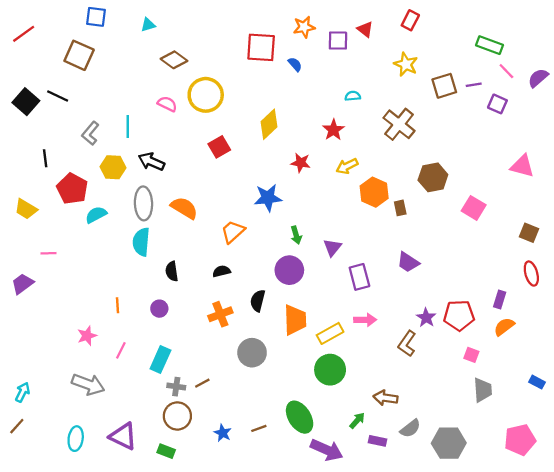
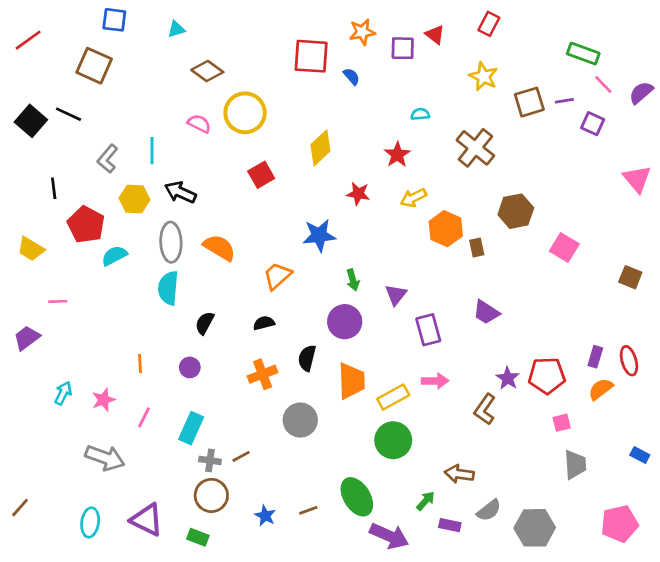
pink triangle: (522, 166) -> (637, 179), moved, turned 35
black semicircle: (172, 271) -> (205, 323), turned 36
red ellipse: (531, 274) -> (629, 361), moved
pink square: (471, 355) -> (562, 423), turned -35
cyan arrow: (23, 392) -> (63, 393), moved

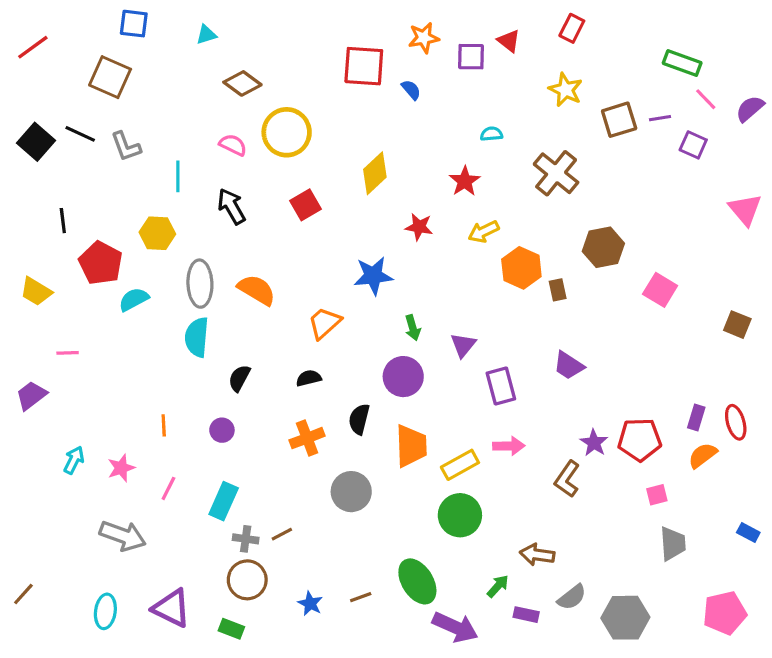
gray L-shape: (108, 159) -> (126, 146), moved, turned -60
black arrow: (180, 192) -> (231, 206), moved, turned 36

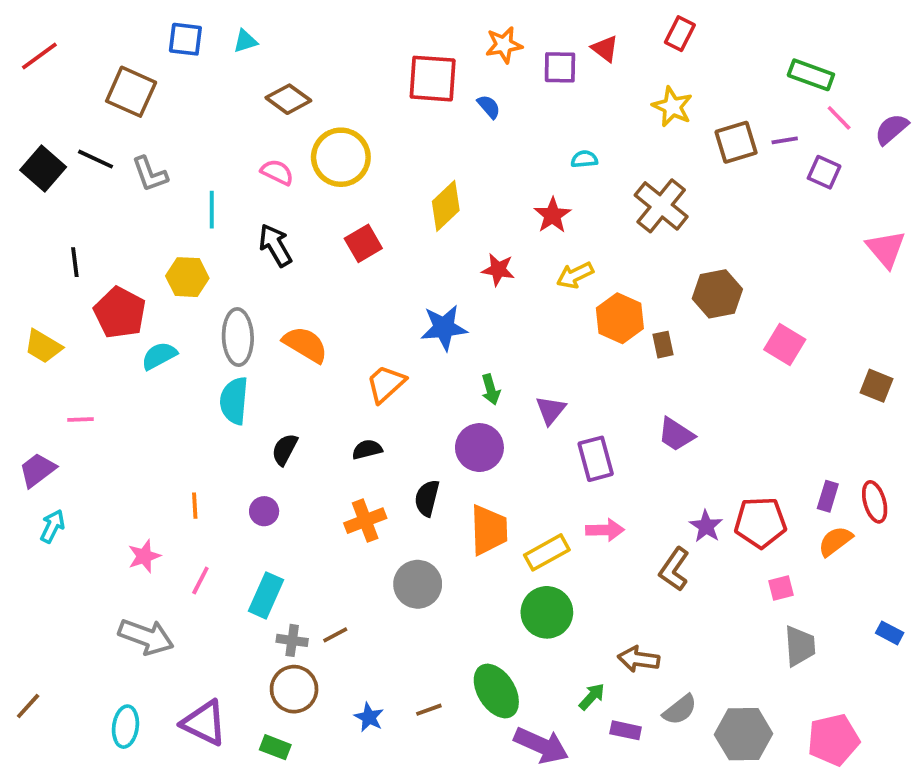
blue square: (134, 24) -> (185, 39), moved
cyan arrow: (74, 460) -> (52, 526), moved
pink pentagon: (725, 613) -> (833, 740), moved

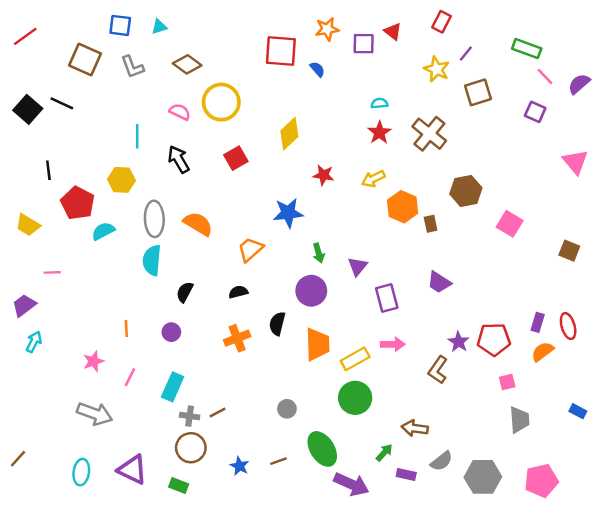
purple line: (785, 140) -> (466, 53), moved, turned -42
gray L-shape: (150, 174) -> (132, 67), moved
red star: (552, 215) -> (379, 133), moved
gray circle: (418, 584) -> (287, 409), moved, size x0.6

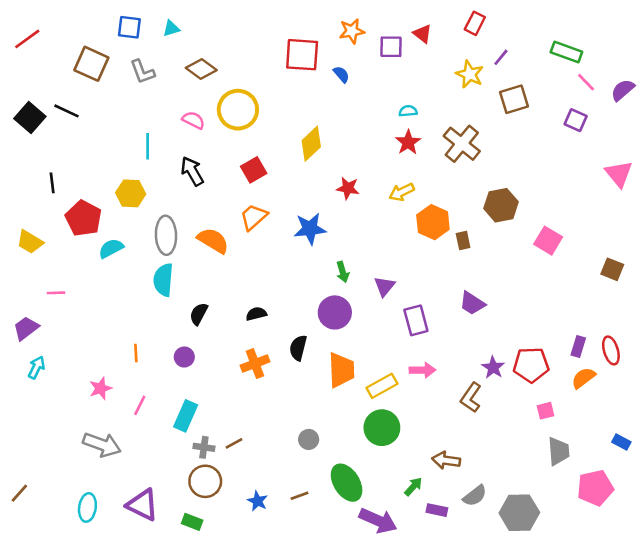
orange trapezoid: (250, 249) -> (254, 217), moved
pink pentagon: (541, 481) -> (595, 488), moved

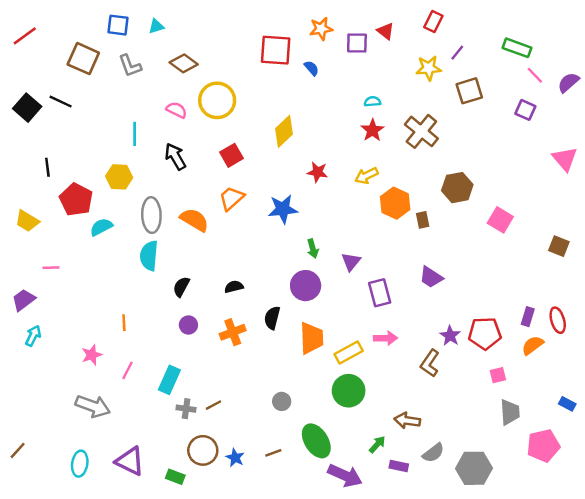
yellow star: (470, 74) -> (429, 68), turned -30
purple circle: (184, 357) -> (188, 325), moved
brown circle: (205, 481) -> (203, 450), moved

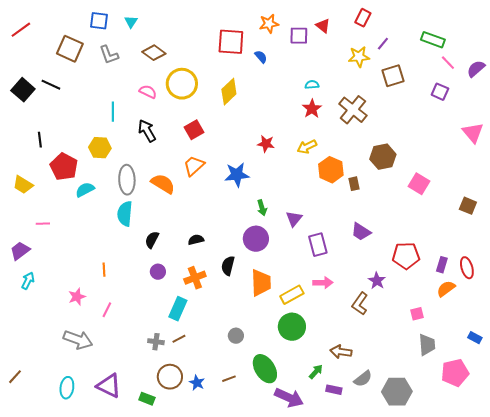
cyan triangle: (156, 26) -> (131, 22), turned -40
yellow diamond: (284, 131) -> (229, 92), moved
red pentagon: (485, 333) -> (406, 256), moved
cyan rectangle: (169, 380) -> (178, 309), moved

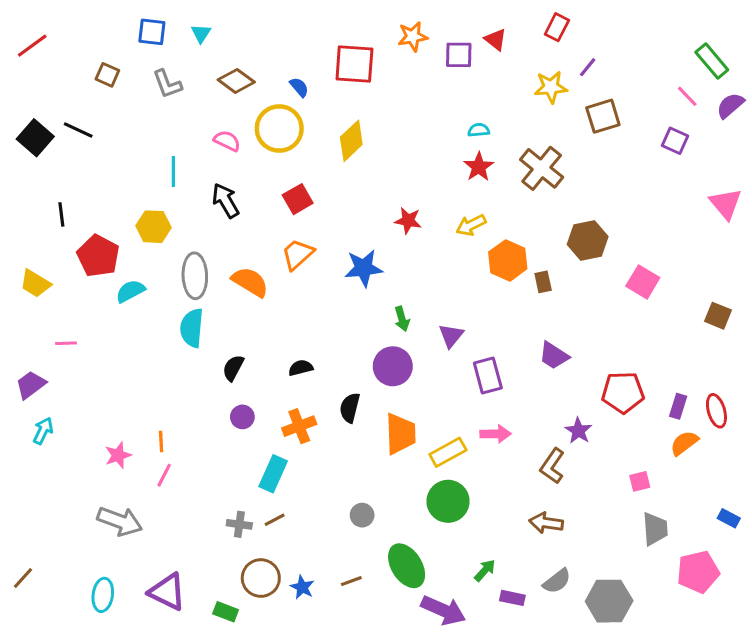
green rectangle: (433, 40) -> (712, 61), moved, turned 30
brown square: (70, 49) -> (107, 75), size x0.6
blue semicircle: (261, 57) -> (299, 87), moved
orange line: (104, 270) -> (161, 441), moved
brown arrow: (341, 352) -> (546, 523), moved

